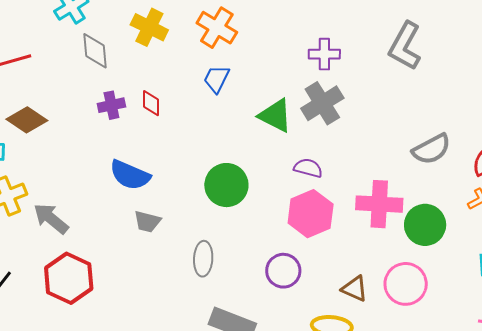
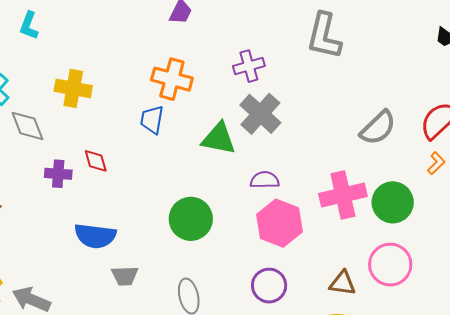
orange cross: (217, 28) -> (172, 79), moved
purple cross: (111, 105) -> (58, 174), turned 32

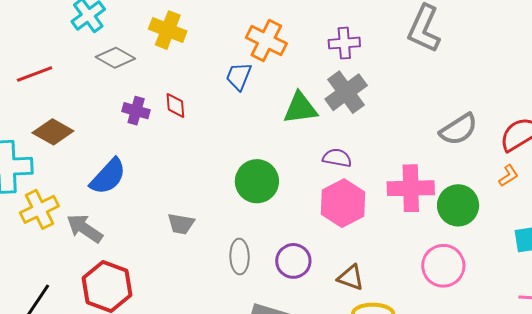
gray diamond: (27, 126) -> (115, 58), turned -51
green triangle: (219, 139) -> (300, 108), turned -30
blue semicircle: (95, 236) -> (108, 176), moved, turned -66
brown triangle: (343, 283) -> (351, 278), moved
purple circle: (269, 286) -> (293, 261), moved

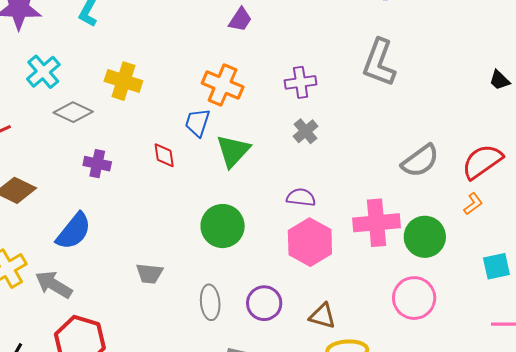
gray cross: (346, 92) -> (306, 131), size x0.6
red diamond: (175, 105) -> (164, 155), moved
green triangle: (300, 108) -> (233, 151), moved, turned -36

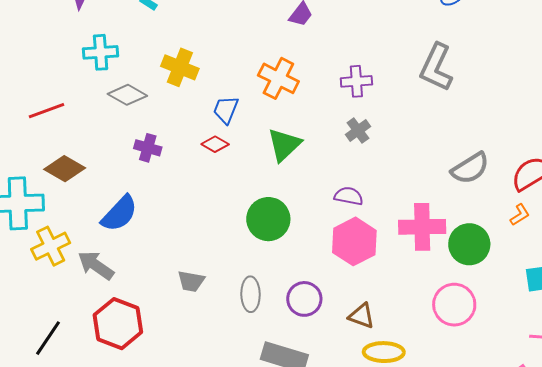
cyan cross: (43, 72) -> (101, 52), turned 32
blue trapezoid: (197, 123) -> (226, 110), moved
red diamond: (164, 155) -> (215, 144), turned -56
gray trapezoid: (150, 274) -> (191, 281), moved

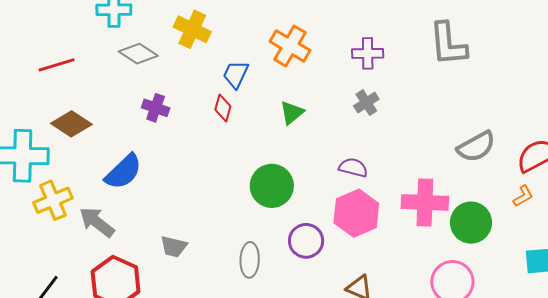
gray L-shape: (436, 67) -> (448, 44), turned -33
red diamond: (215, 144) -> (223, 108), turned 72
green triangle: (284, 145) -> (292, 113), size x0.7
gray trapezoid: (191, 281) -> (174, 247), moved
purple circle: (304, 299) -> (306, 241), moved

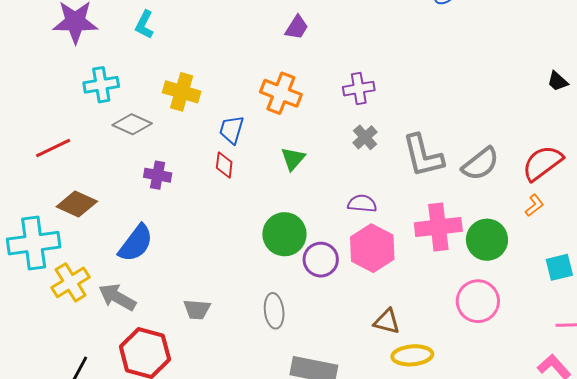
gray L-shape: (448, 44) -> (423, 156), moved
purple circle: (306, 241) -> (321, 260), moved

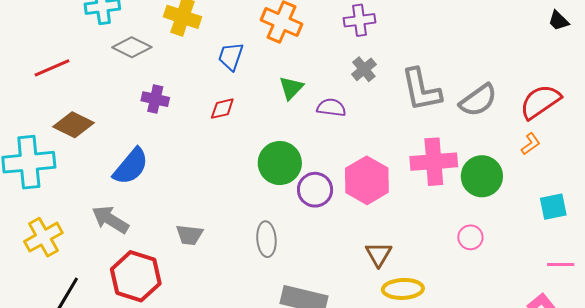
red diamond: (224, 165) -> (222, 109), moved, turned 68
purple semicircle: (362, 204) -> (331, 108), moved
yellow cross: (71, 282) -> (43, 237), moved
pink circle: (478, 301) -> (470, 237), size x0.6
brown triangle: (387, 322) -> (379, 254), turned 44

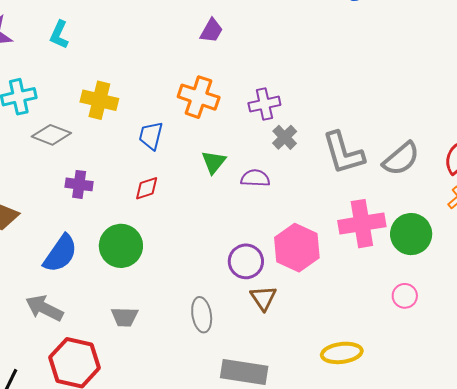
purple cross: (360, 20) -> (264, 104), moved
green circle: (280, 163) -> (121, 246), moved
brown triangle: (379, 254) -> (263, 298), moved

